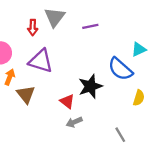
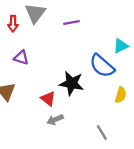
purple triangle: (41, 61) -> (21, 58), size x0.6
black star: (90, 86) -> (72, 83), turned 30

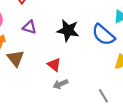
black star: (72, 83) -> (68, 30), moved

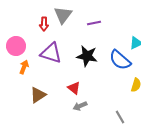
purple triangle: (29, 27) -> (51, 53), size x1.6
brown triangle: (16, 58) -> (38, 95), moved, turned 36

